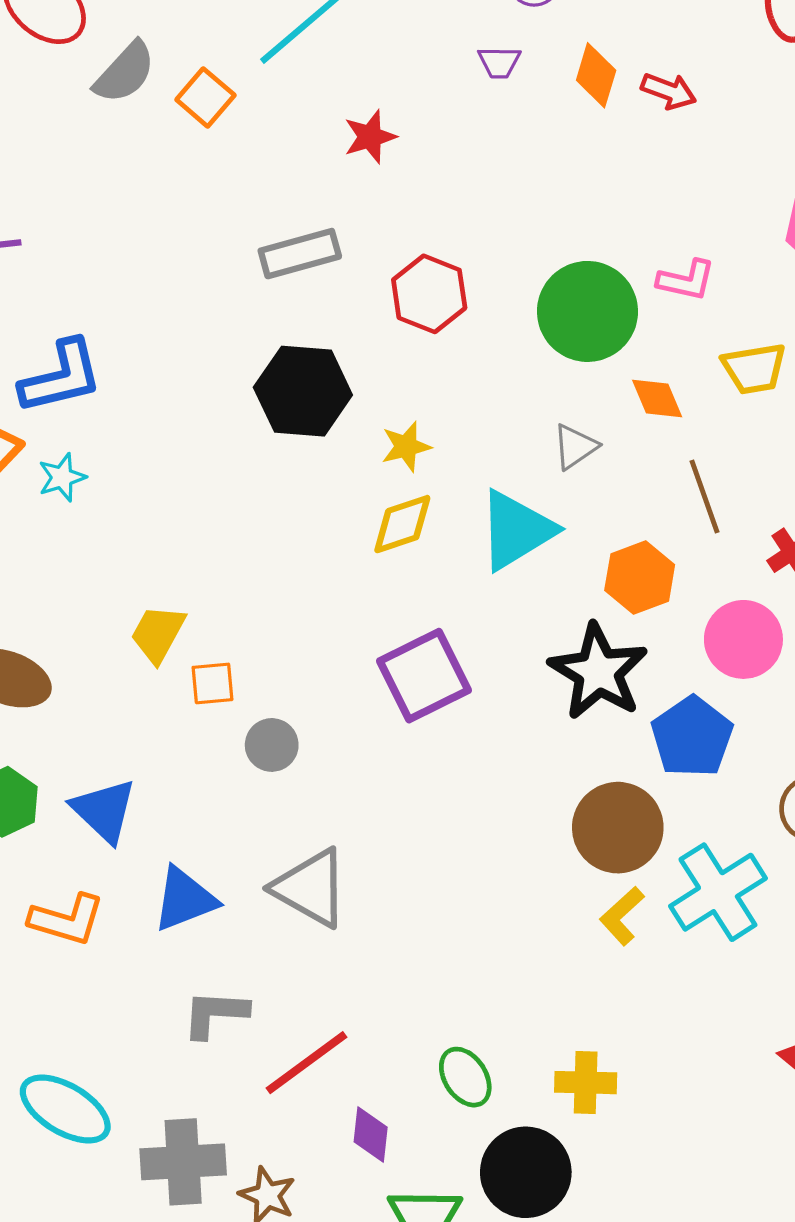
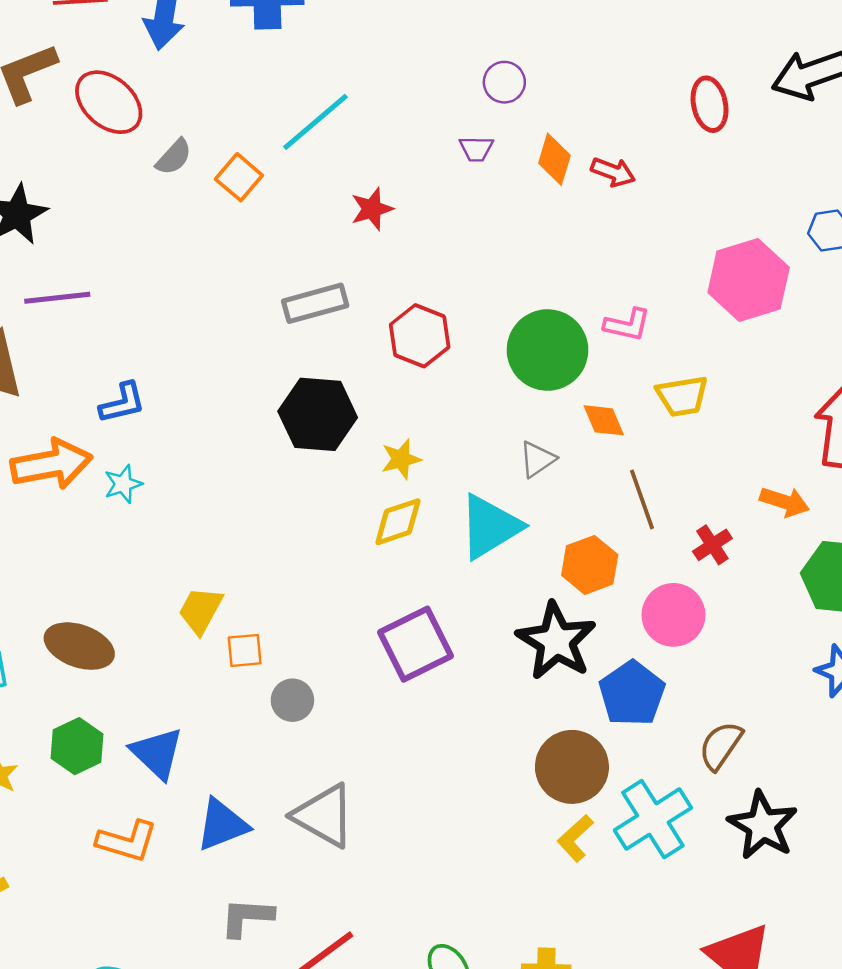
gray semicircle: (125, 73) -> (174, 157), size x0.7
blue L-shape: (61, 377) -> (122, 403), size x0.7

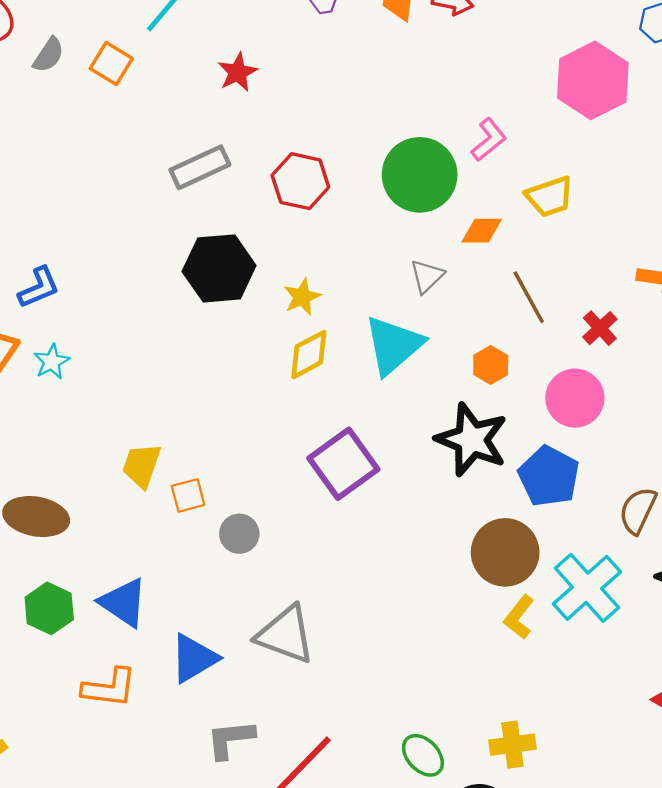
pink L-shape: (627, 325) -> (489, 140), turned -42
orange diamond: (604, 420) -> (482, 231), turned -57
orange hexagon: (590, 565) -> (491, 365), size x0.7

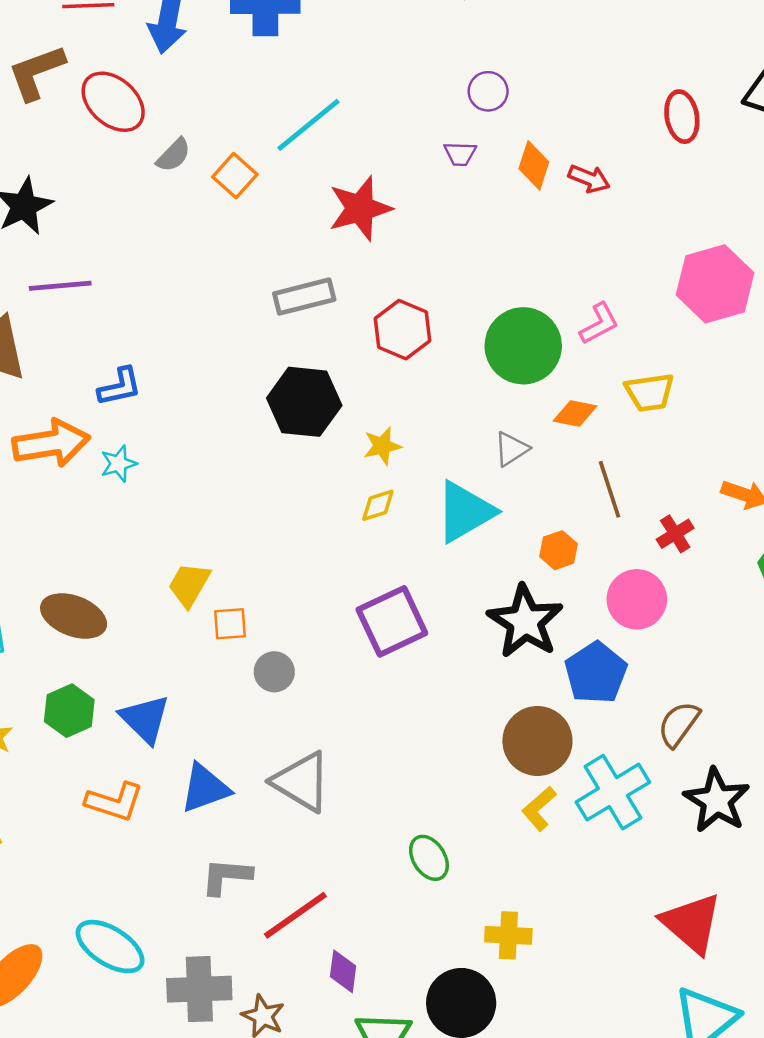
red star: (238, 72) -> (360, 208), size x1.6
yellow diamond: (309, 355) -> (378, 505), size x0.7
green ellipse: (423, 755) -> (429, 858), moved

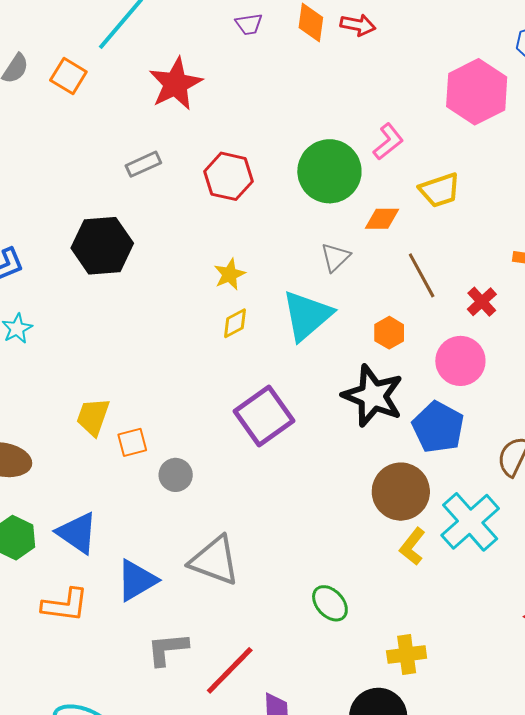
gray rectangle: (304, 297) -> (143, 164), size x0.7
black hexagon: (304, 402) -> (102, 246), moved

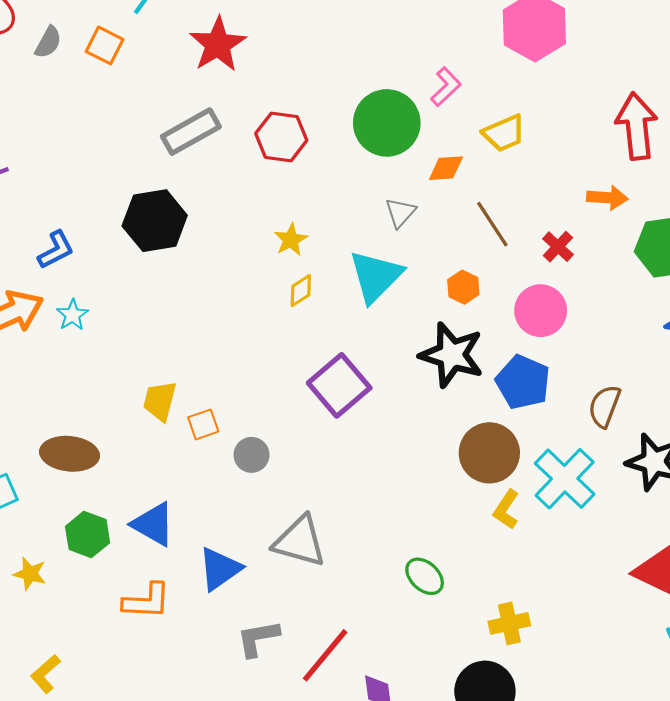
gray rectangle: (143, 164) -> (191, 132), size x1.6

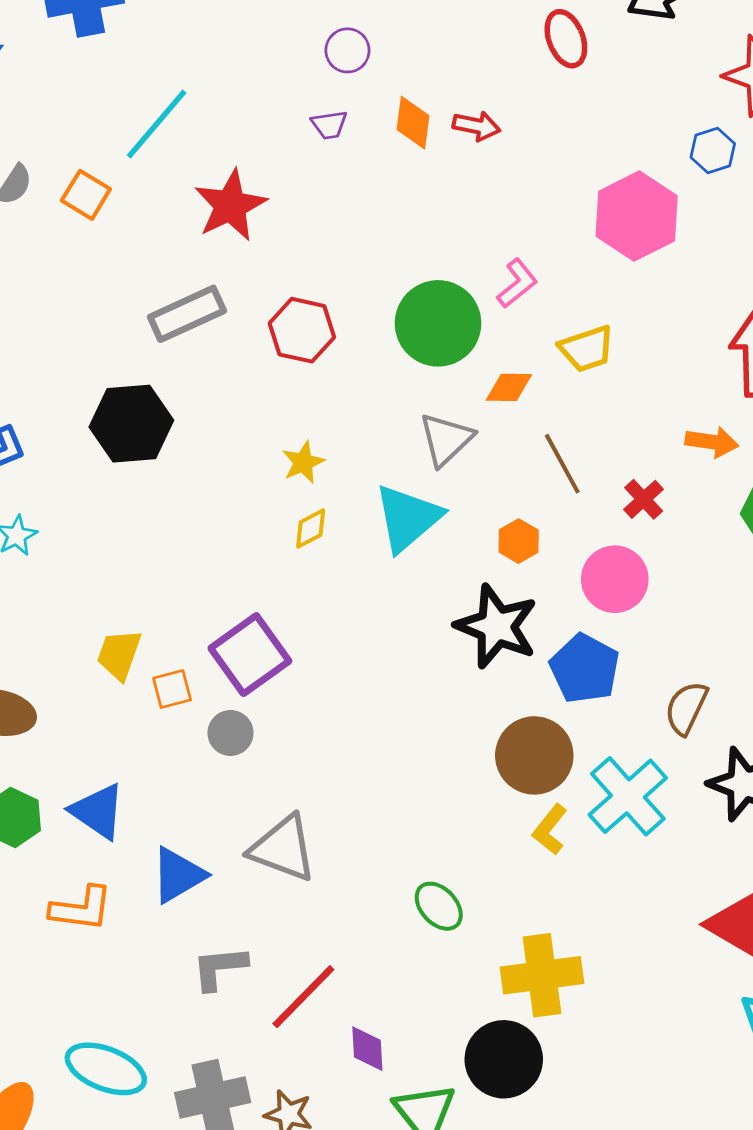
gray triangle: (400, 213) -> (446, 439), size x1.4
purple square: (339, 385) -> (250, 655), moved
yellow cross: (509, 623) -> (542, 975), size x1.5

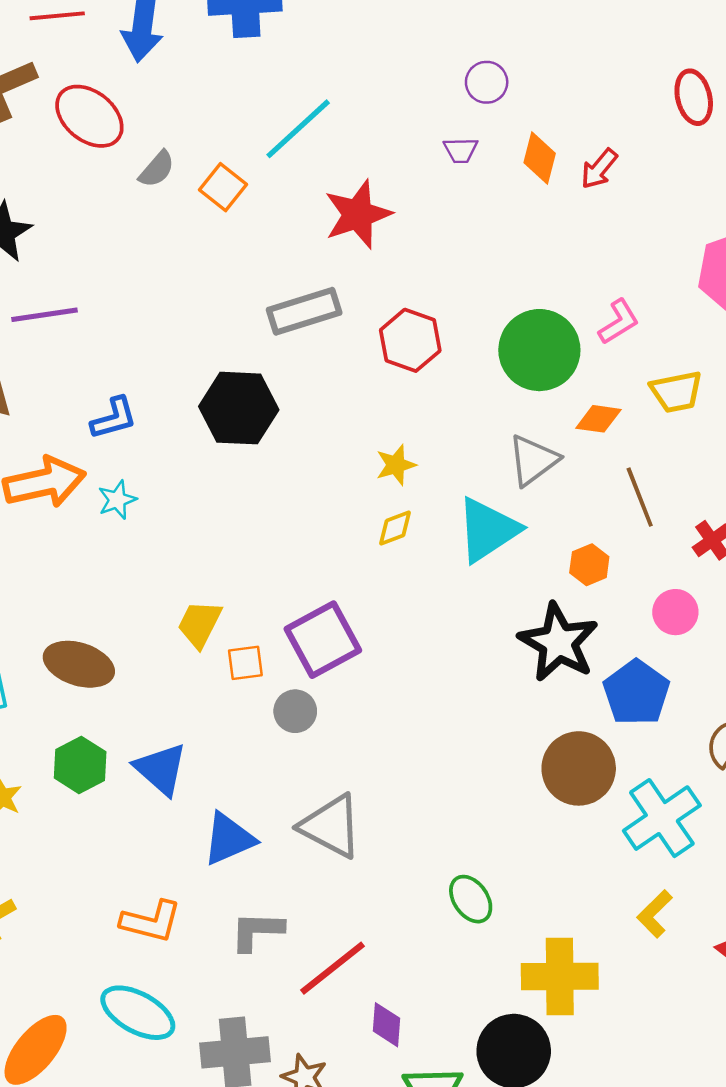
red arrow: (476, 126) -> (599, 169), turned 111
pink circle: (615, 579) -> (675, 612), size x0.7
yellow L-shape: (550, 829) -> (655, 914), moved
orange L-shape: (81, 909) -> (151, 921), moved

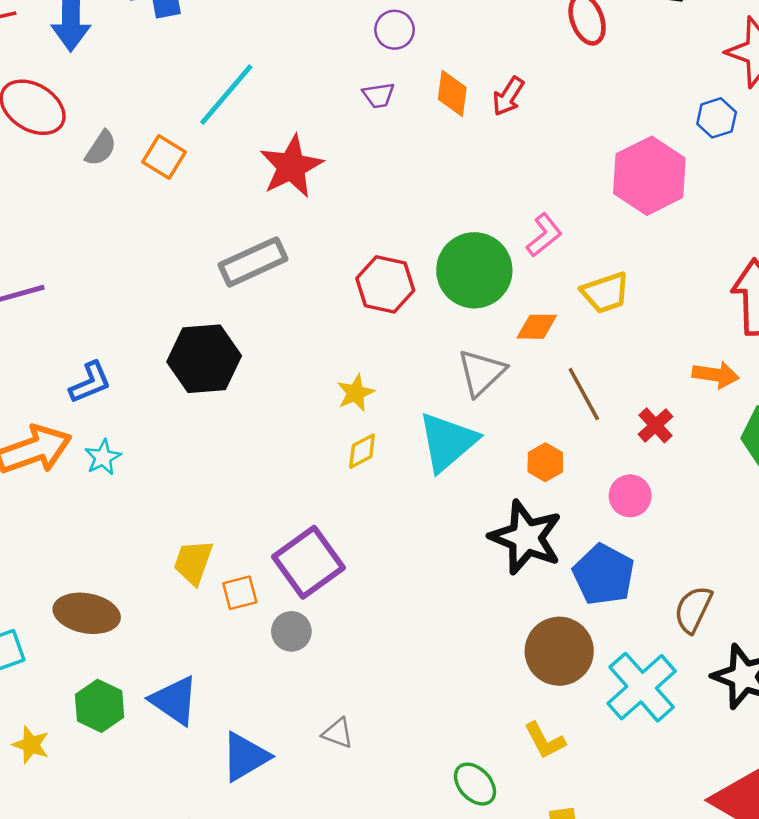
red hexagon: (410, 340) -> (385, 284), moved
gray triangle: (331, 826) -> (338, 733), size x0.5
yellow L-shape: (655, 914) -> (545, 741), moved, turned -66

